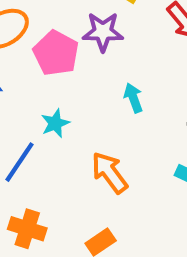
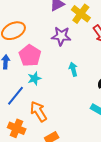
pink pentagon: (56, 53) -> (30, 55), moved
orange arrow: (110, 173) -> (38, 111), moved

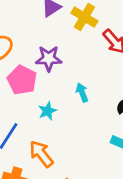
purple star: (61, 36) -> (49, 58), moved
cyan star: (34, 78) -> (47, 111), moved

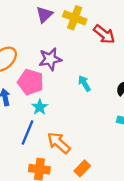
cyan star: (47, 111) -> (40, 107), moved

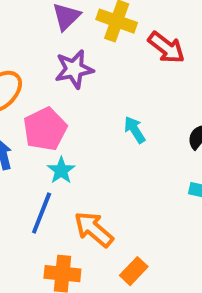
purple star: (50, 59) -> (74, 69), moved
pink pentagon: (30, 82) -> (45, 129), turned 30

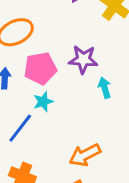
purple star: (74, 69) -> (83, 59), moved
orange arrow: (94, 229) -> (85, 155), moved, turned -84

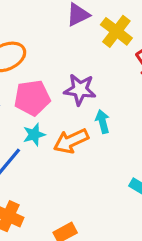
orange arrow: (85, 155) -> (71, 141), moved

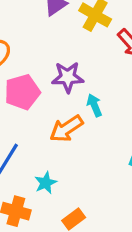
cyan star: (34, 135) -> (46, 183), moved

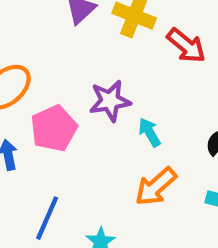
orange arrow: (66, 129) -> (156, 187), moved

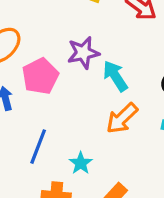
cyan arrow: (150, 132) -> (115, 76), size x1.4

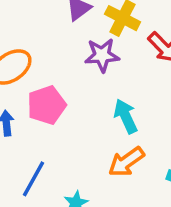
purple star: (83, 53) -> (102, 55), moved

